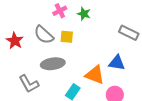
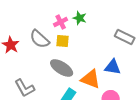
pink cross: (60, 11) -> (61, 22), moved
gray ellipse: (53, 64) -> (62, 68), moved, turned 40

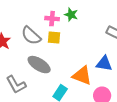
pink cross: (61, 22) -> (52, 19), turned 32
gray ellipse: (62, 68) -> (39, 65), moved

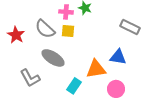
orange triangle: (82, 76) -> (96, 69), turned -30

